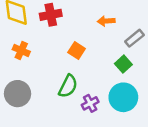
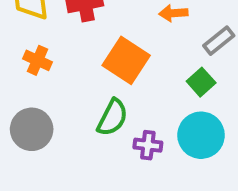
orange square: (77, 51) -> (126, 60), size x1.6
purple cross: (90, 103) -> (148, 145), turned 35

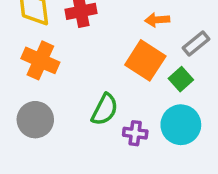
orange cross: (38, 60) -> (40, 60), size x1.5
orange square: (126, 60) -> (145, 60), moved

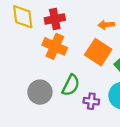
orange cross: (40, 60) -> (55, 46), moved
gray circle: (35, 120) -> (40, 92), moved

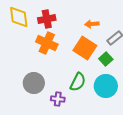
green semicircle: (71, 85) -> (78, 82), moved
purple cross: (91, 101) -> (58, 99), moved

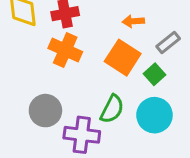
purple cross: (58, 99) -> (82, 135), size x1.6

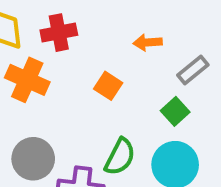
orange cross: (65, 50) -> (27, 80), moved
orange square: (123, 58) -> (108, 86), moved, size x0.6

